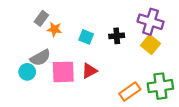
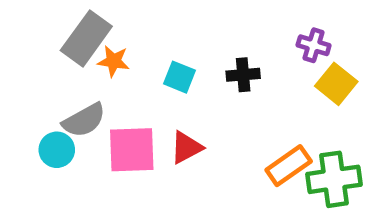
gray rectangle: (41, 18) -> (86, 38), size x1.6
purple cross: (151, 22) -> (314, 45), size x0.6
yellow square: (151, 45) -> (336, 84), moved
orange rectangle: (130, 92) -> (289, 166), moved

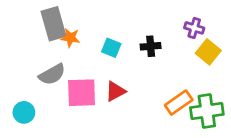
gray rectangle: (86, 38) -> (53, 24), turned -52
cyan circle: (57, 150) -> (24, 112), moved

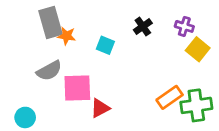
black cross: (151, 46) -> (143, 26), moved, turned -30
red triangle: (115, 91) -> (100, 108), moved
cyan circle: (24, 112) -> (25, 117), moved

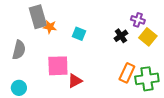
black cross: (143, 26) -> (121, 36), moved
gray semicircle: (49, 71) -> (19, 50), moved, turned -48
orange rectangle: (170, 97) -> (127, 73), turned -30

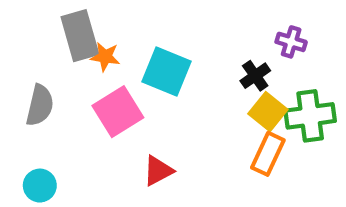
cyan square: (79, 34) -> (166, 71), size x1.6
yellow square: (148, 37) -> (268, 112), moved
pink square: (58, 66) -> (118, 112), moved, turned -30
green cross: (147, 79) -> (310, 116), moved

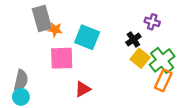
gray semicircle: (40, 105) -> (21, 80), moved
pink square: (118, 112) -> (62, 58), turned 30
green cross: (310, 116) -> (162, 60), turned -30
orange rectangle: (268, 154) -> (163, 80), moved

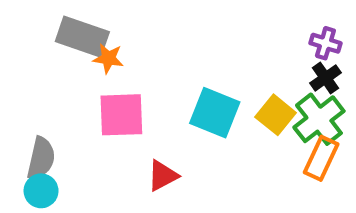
gray rectangle: (42, 19) -> (82, 37), turned -55
purple cross: (152, 22) -> (325, 43), moved
cyan square: (87, 37) -> (215, 113), moved
black cross: (133, 39) -> (325, 78), moved

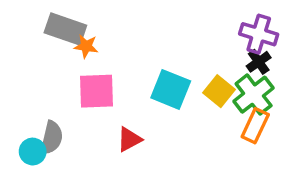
purple cross: (325, 43) -> (259, 34), size x1.5
gray semicircle: (41, 158) -> (52, 138), moved

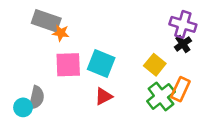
cyan square: (171, 89) -> (101, 63), moved
green cross: (254, 95) -> (161, 96), moved
red triangle: (129, 139) -> (104, 96), moved

